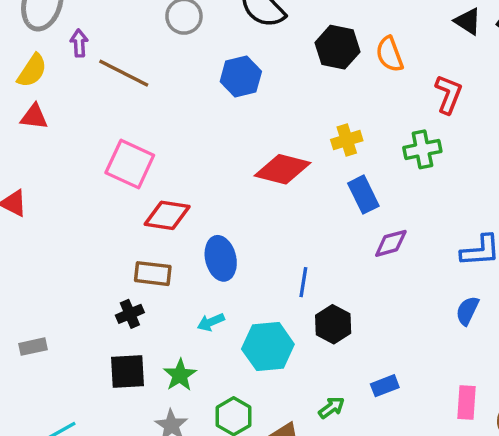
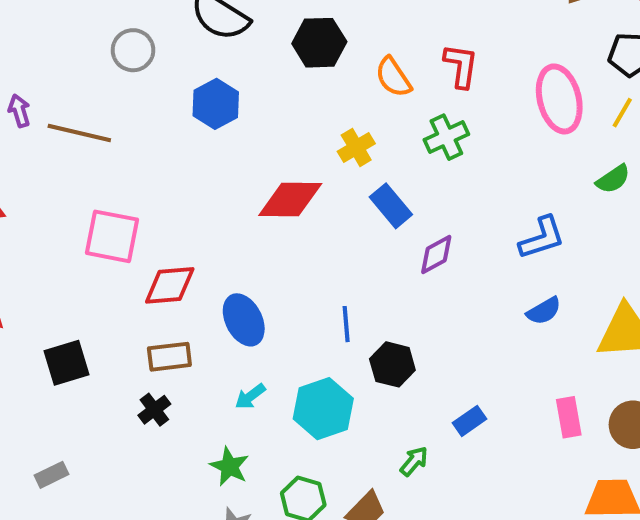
orange semicircle: (390, 54) -> (393, 77), moved
blue semicircle: (467, 311) -> (544, 311), turned -132
black square: (127, 371) -> (66, 363), moved

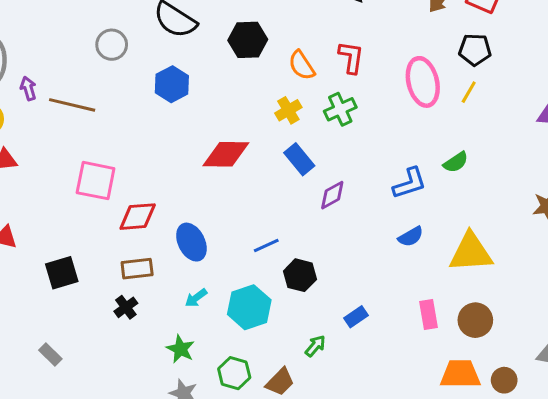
yellow cross: (356, 148) -> (288, 110), moved
green semicircle: (613, 179) -> (456, 162), moved
blue line: (346, 324) -> (266, 245), turned 70
gray rectangle: (51, 475) -> (50, 355), turned 70

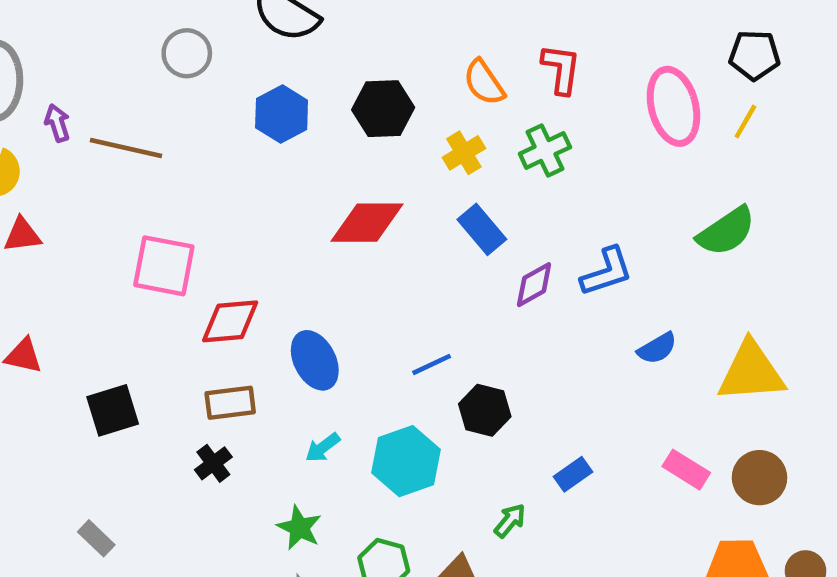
black hexagon: (248, 40) -> (383, 109), moved
green semicircle: (456, 162) -> (726, 231), size x1.5
blue L-shape: (410, 183) -> (607, 272), moved
pink rectangle: (429, 314) -> (686, 470), turned -48

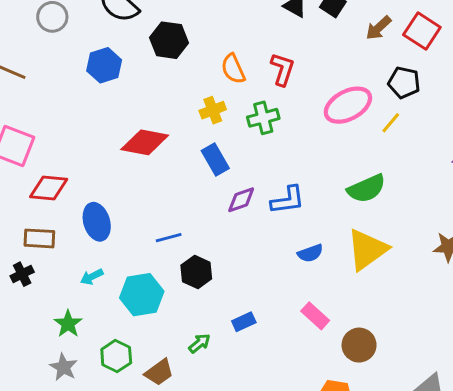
pink ellipse: (673, 106) -> (348, 105), turned 66
black hexagon: (383, 109) -> (169, 40), moved
yellow triangle: (751, 372) -> (367, 250), moved, turned -42
pink rectangle: (686, 470) -> (315, 316), moved

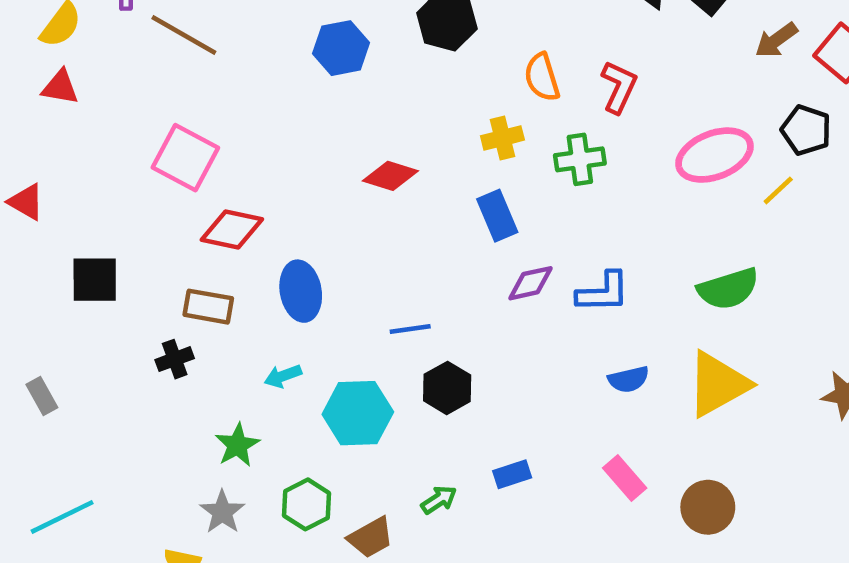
red diamond: (145, 142) -> (390, 176), size x0.7
brown circle: (359, 345) -> (708, 507), moved

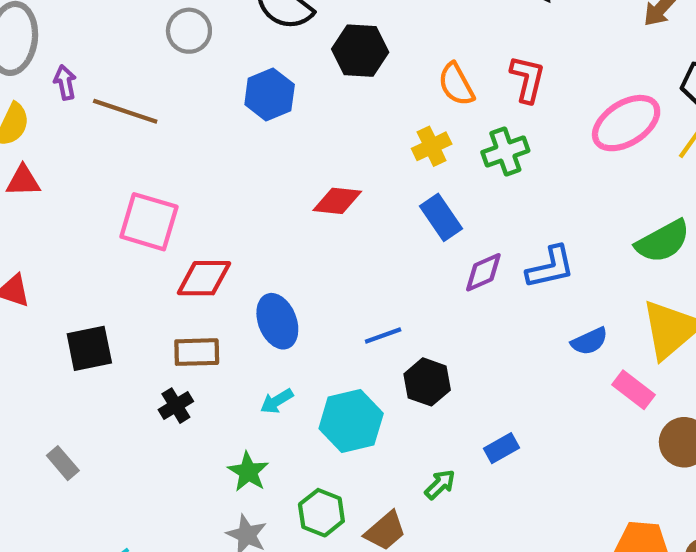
pink rectangle: (625, 478) -> (634, 390), moved

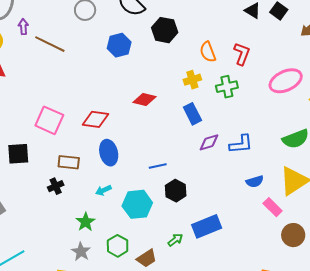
pink square: (149, 222) -> (49, 120), moved
red diamond: (204, 278) -> (96, 119), moved
blue rectangle: (502, 448) -> (207, 226), size x1.8

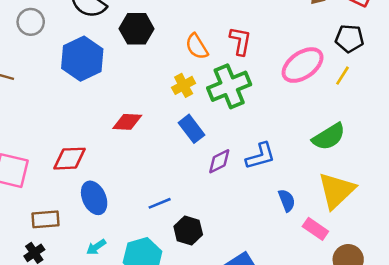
blue hexagon: (119, 45) -> (82, 59), size x1.4
green cross: (227, 87) -> (229, 86), size x1.5
blue semicircle: (255, 181) -> (287, 200), turned -84

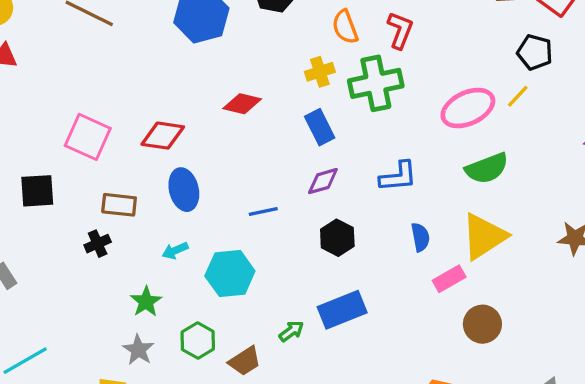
pink ellipse: (303, 65) -> (468, 108), moved
purple diamond: (219, 161) -> (323, 181), moved
pink rectangle: (315, 229) -> (449, 279), turned -75
black hexagon: (188, 231) -> (337, 238), moved

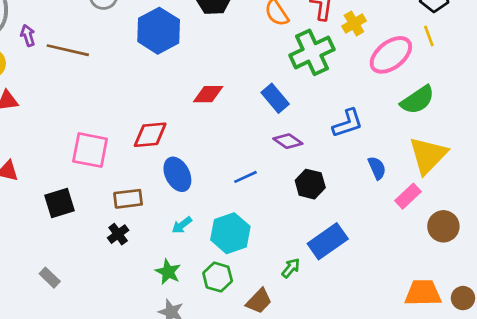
yellow cross: (320, 72) -> (354, 24), moved
yellow line: (518, 96) -> (429, 36), turned -50
purple diamond: (323, 181) -> (288, 141), turned 64
green hexagon: (198, 341) -> (218, 277), moved

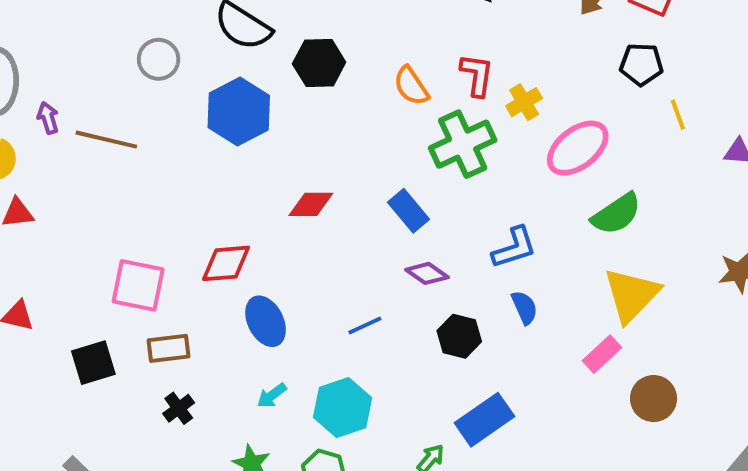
yellow line: (429, 36) -> (678, 115), moved
blue semicircle: (377, 168) -> (524, 308), moved
brown rectangle: (128, 199) -> (168, 348), moved

